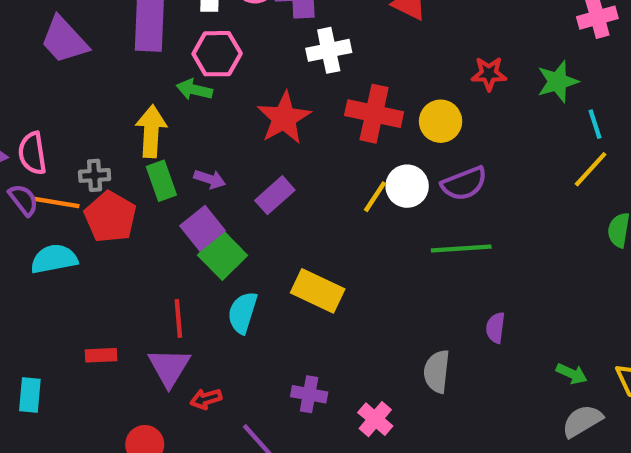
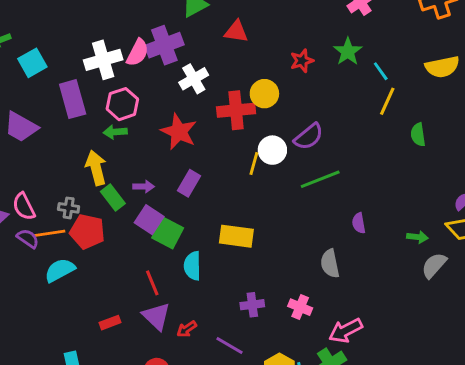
yellow circle: (441, 121) -> (264, 94), moved
gray cross: (95, 175) -> (69, 208), turned 30

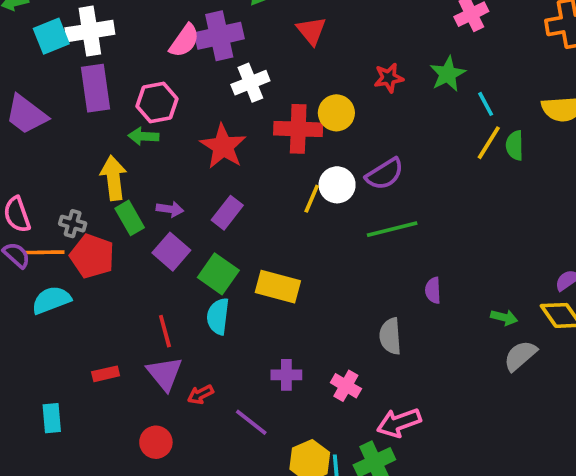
red triangle: (236, 32) -> (311, 31), turned 35
white cross: (103, 60) -> (90, 31), moved
green semicircle: (418, 135) -> (515, 145), moved
green square: (168, 233) -> (218, 274), moved

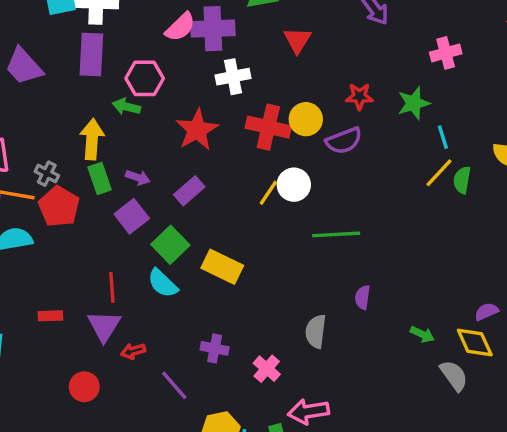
purple semicircle: (385, 174) -> (344, 141), moved
cyan semicircle: (218, 316) -> (163, 283), turned -64
gray semicircle: (520, 356) -> (454, 376), moved, turned 84

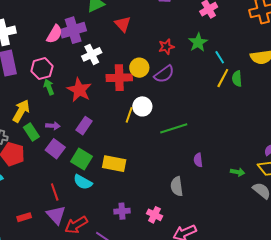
green arrow: (126, 107) -> (49, 87), moved, turned 70
yellow arrow: (92, 139) -> (21, 111), turned 40
red arrow: (133, 351) -> (76, 225), size x1.6

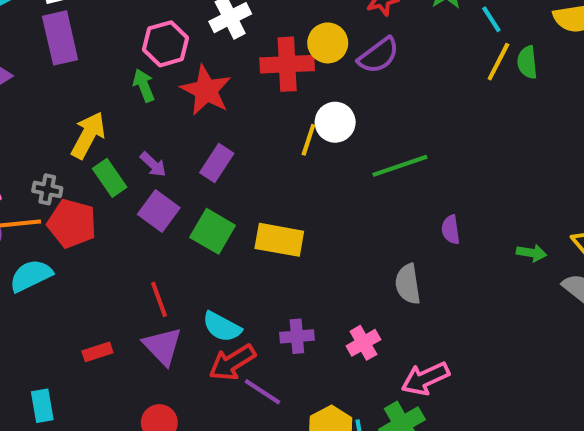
pink hexagon: (42, 69) -> (166, 44), moved
purple arrow: (53, 126) -> (153, 164), turned 40
cyan semicircle: (83, 182) -> (222, 327), moved
pink cross: (155, 215) -> (363, 343), turned 35
red arrow: (76, 225) -> (232, 363), moved

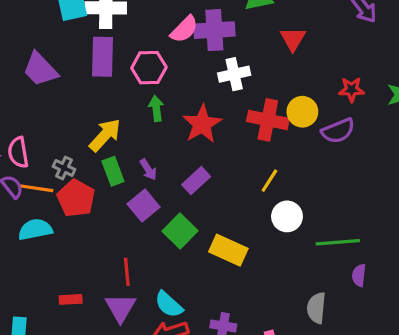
pink hexagon: (166, 44) -> (149, 68), moved
white circle: (335, 122) -> (287, 216), moved
green line: (400, 166) -> (338, 242), moved

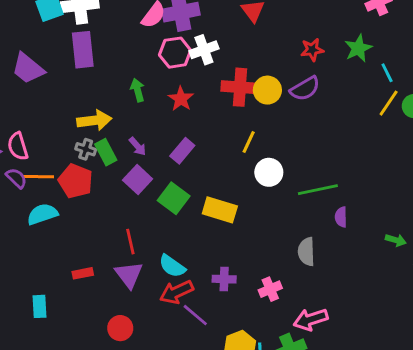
pink hexagon: (149, 68) -> (175, 53), moved
yellow circle: (302, 112) -> (267, 90), moved
red star: (202, 124) -> (181, 99), size x0.7
yellow arrow: (105, 135) -> (94, 120), turned 48
gray cross: (64, 168) -> (86, 149), moved

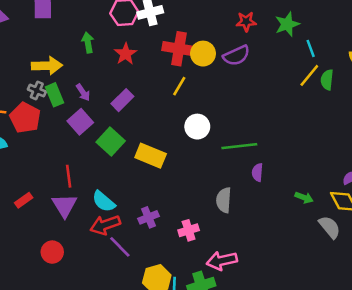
yellow line: (249, 142) -> (179, 86), moved
red rectangle: (83, 273) -> (24, 200), turned -30
purple cross: (224, 279) -> (149, 217), turned -30

